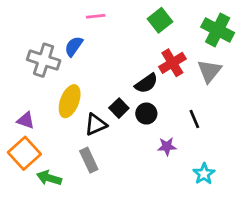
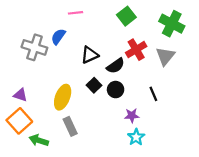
yellow ellipse: (70, 101) -> (63, 97), moved
black triangle: (96, 124) -> (90, 55), moved
cyan star: (204, 174) -> (136, 137), moved

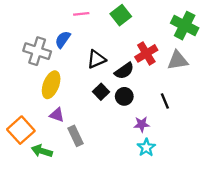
green square: (126, 16) -> (121, 15), moved
gray triangle: (165, 56) -> (178, 60), turned 42
purple triangle: (20, 95) -> (57, 115), moved
yellow ellipse: (63, 97) -> (51, 85), moved

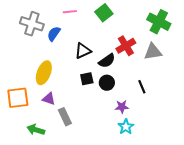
gray cross: (37, 51) -> (32, 24), moved
black square: (101, 92) -> (87, 79), turned 32
orange square: (21, 130) -> (18, 98), moved, turned 35

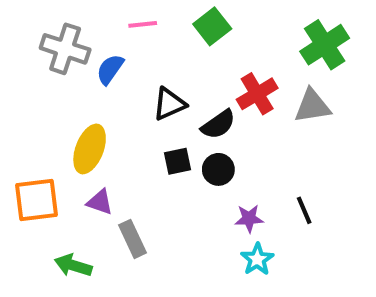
green cross: (159, 22) -> (325, 45), turned 30
black line: (142, 87) -> (304, 210), moved

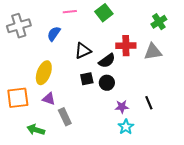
green cross: (325, 45) -> (159, 22), size x0.7
gray cross: (65, 49) -> (19, 26), moved, turned -35
red cross: (257, 94) -> (126, 46), turned 30

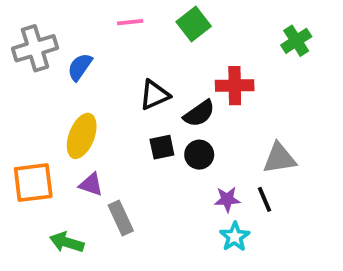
blue semicircle: (54, 34) -> (80, 67), moved
gray triangle: (153, 52) -> (279, 158), moved
black line: (149, 103) -> (265, 199), moved

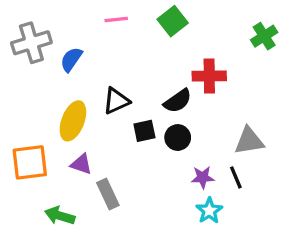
black triangle: (154, 95) -> (116, 101), moved

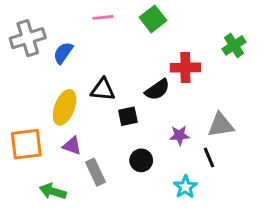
green cross: (264, 36) -> (234, 45), moved
black triangle: (116, 101) -> (103, 90), turned 30
black circle: (178, 138) -> (141, 160), moved
purple star: (203, 177) -> (179, 135), moved

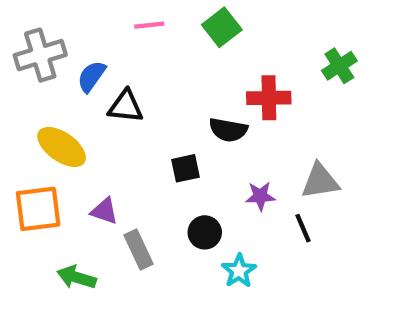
black triangle: (103, 90) -> (126, 106), moved
black semicircle: (157, 90) -> (228, 130), turned 45
yellow ellipse: (65, 107) -> (62, 147), moved, turned -76
cyan star: (185, 187) -> (239, 271), moved

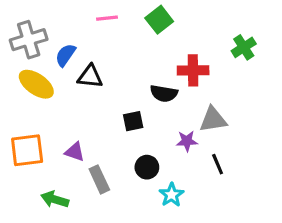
yellow ellipse: (62, 147) -> (36, 84), moved
gray triangle: (320, 181) -> (213, 120), moved

